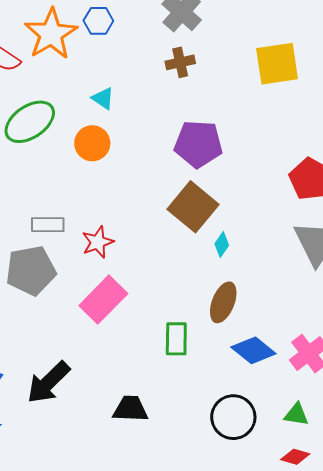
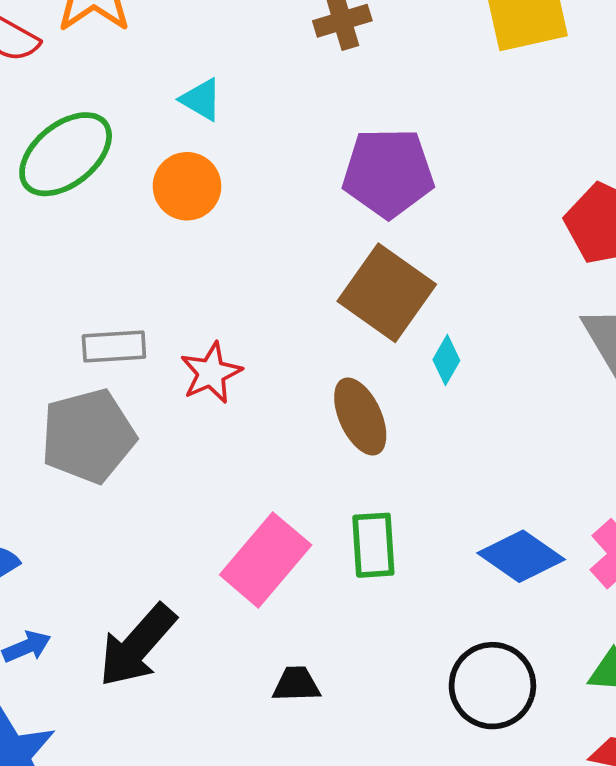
pink rectangle: (103, 300) -> (266, 560), moved
brown ellipse: (223, 302) -> (360, 416), moved, turned -42
black trapezoid: (130, 409) -> (296, 684), size x0.7

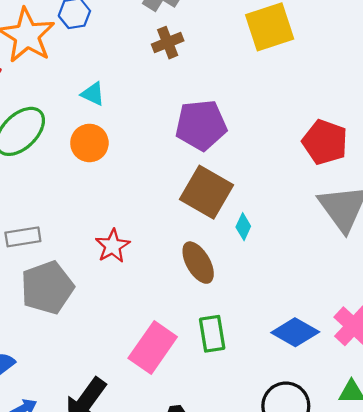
gray rectangle: (114, 347) -> (23, 237), moved

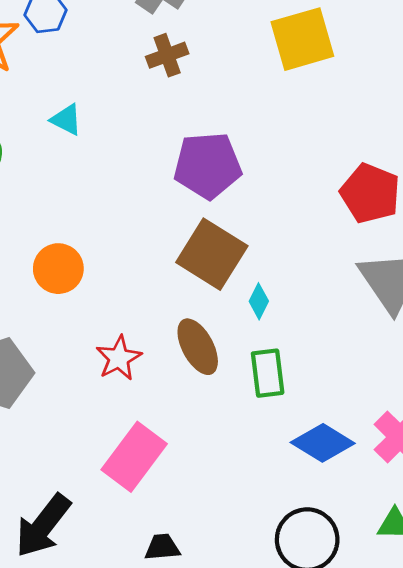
orange circle: (89, 143) -> (58, 269), moved
red star: (113, 246) -> (119, 358), moved
green rectangle: (212, 334) -> (268, 373), moved

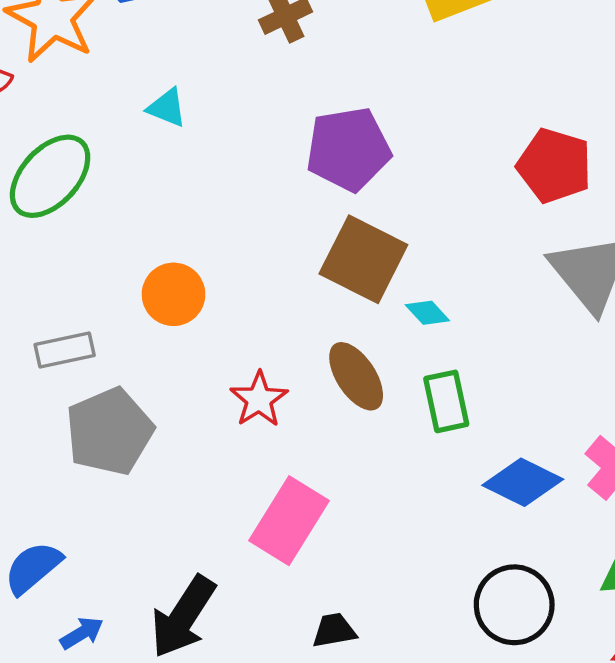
cyan diamond: (259, 301) -> (427, 313), turned -64

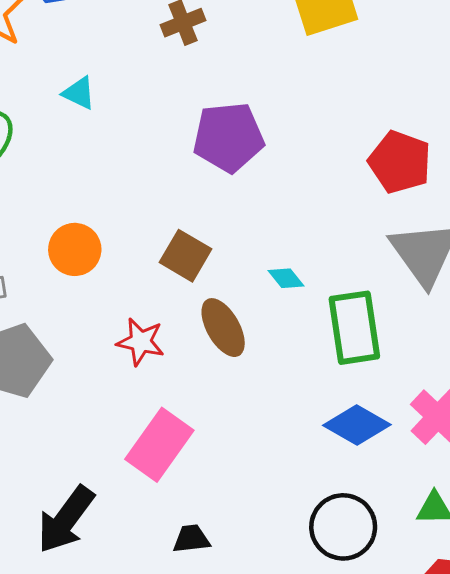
brown square: (363, 259) -> (185, 256), moved, size x0.7
red star: (259, 399) -> (141, 342), turned -30
green rectangle: (446, 401) -> (354, 328), moved, size x1.4

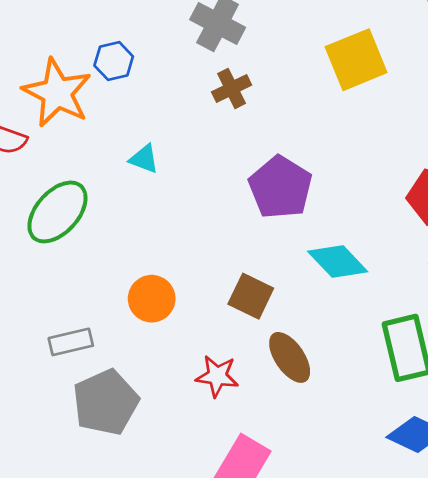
purple pentagon: (228, 137) -> (280, 187), turned -30
cyan diamond: (286, 278) -> (338, 262), moved, size x1.8

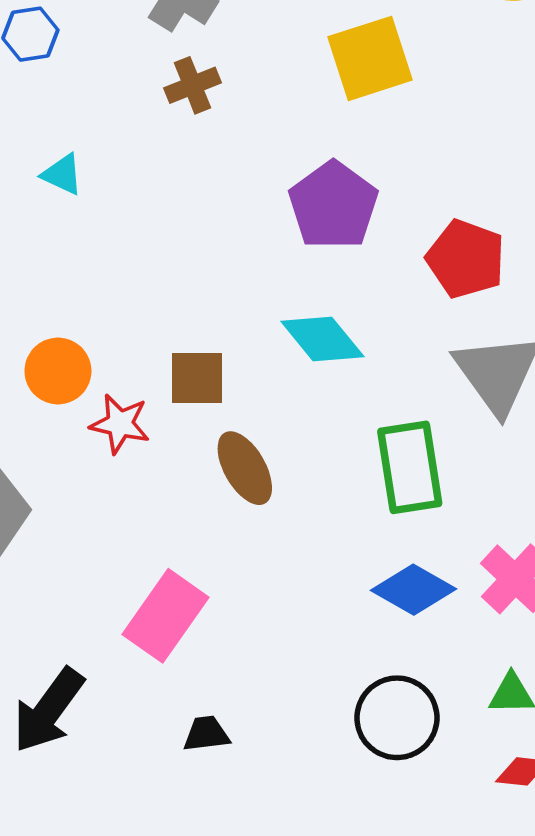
purple pentagon: (280, 187) -> (333, 205), moved
brown square: (251, 296) -> (197, 378), turned -30
red star: (217, 376) -> (120, 424), moved

